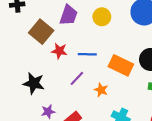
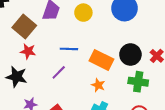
red star: (59, 51) -> (28, 51), moved
orange star: (101, 90) -> (98, 85), moved

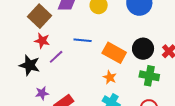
purple line: (59, 72) -> (56, 57), moved

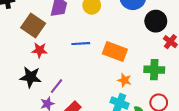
black circle: (143, 49) -> (156, 21), moved
purple line: (56, 57) -> (56, 86), moved
orange star: (110, 77) -> (124, 80), moved

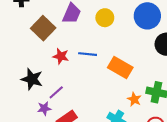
red star: (40, 50) -> (61, 56), moved
orange star: (124, 80) -> (134, 99), moved

